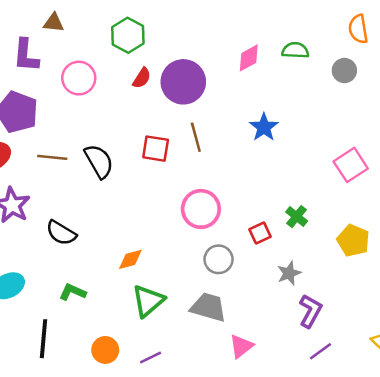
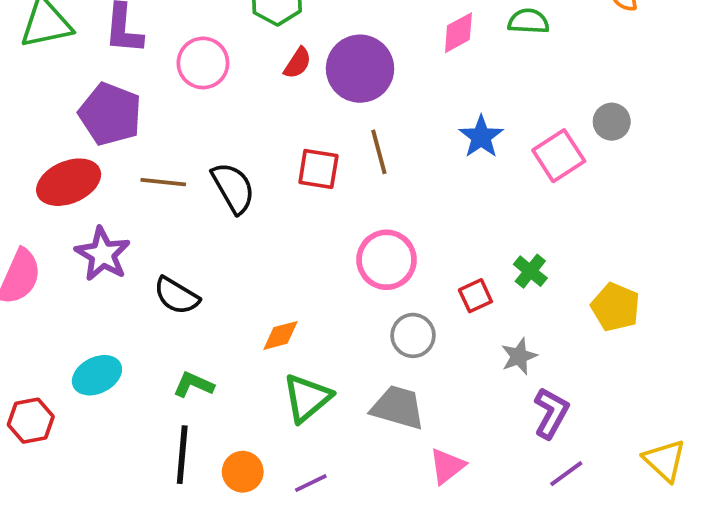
gray circle: (344, 71) -> (612, 122), moved
pink square: (351, 165) -> (559, 156), moved
black line: (44, 339) -> (182, 455), moved

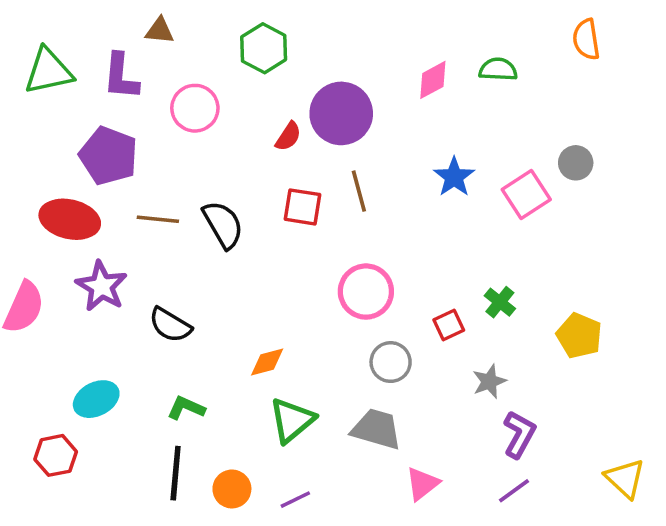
red semicircle: (298, 63) -> (288, 136), moved
red ellipse: (69, 182) -> (70, 219), turned 36
red hexagon: (31, 421) -> (56, 455), moved
purple line: (566, 474) -> (514, 491), moved

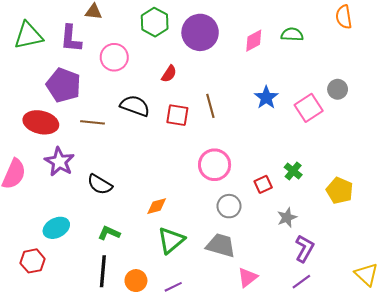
purple circle: (341, 113) -> (200, 32), moved
black semicircle: (223, 225) -> (135, 106), moved, turned -40

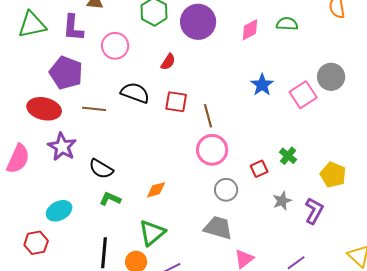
gray circle: (338, 89) -> (331, 77), size x1.4
brown line: (210, 106) -> (208, 116), moved
green L-shape: (109, 233) -> (110, 199), moved
green triangle: (171, 240) -> (152, 233), moved
purple L-shape: (304, 249) -> (314, 211), moved

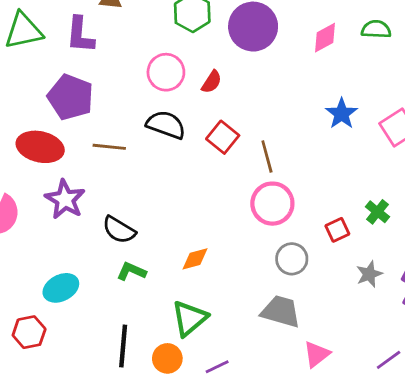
pink circle: (115, 46) -> (166, 72), moved
red square: (176, 102) -> (223, 137), turned 30

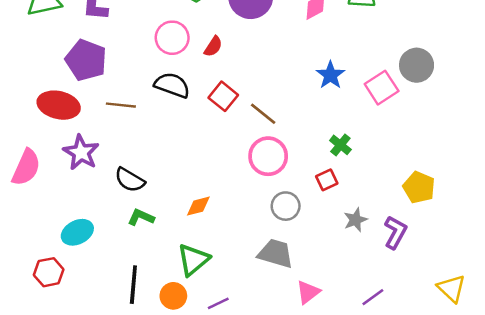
brown line: (267, 157) -> (263, 114), turned -36
green cross: (378, 212) -> (340, 145), moved

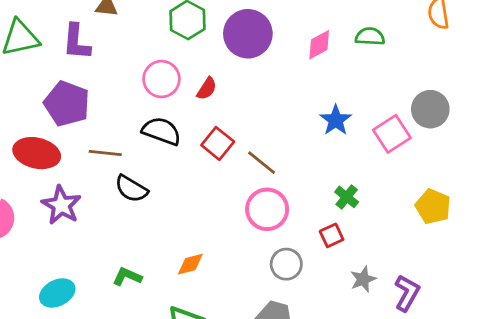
black semicircle: (130, 180) -> (131, 189), moved
yellow pentagon: (419, 187) -> (433, 207), moved

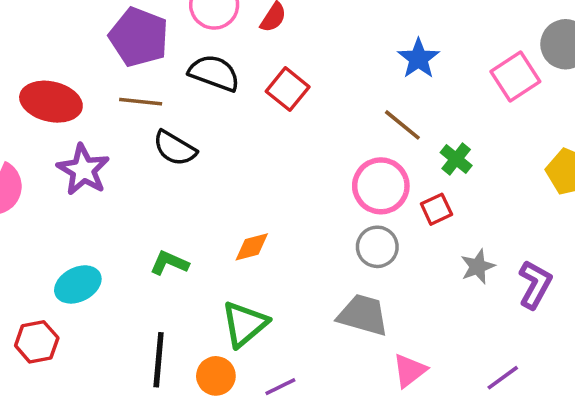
purple pentagon: (67, 104) -> (139, 37), moved
blue star: (336, 120) -> (418, 59), moved
brown line: (262, 163) -> (402, 125), moved
pink circle: (267, 209) -> (381, 186), moved

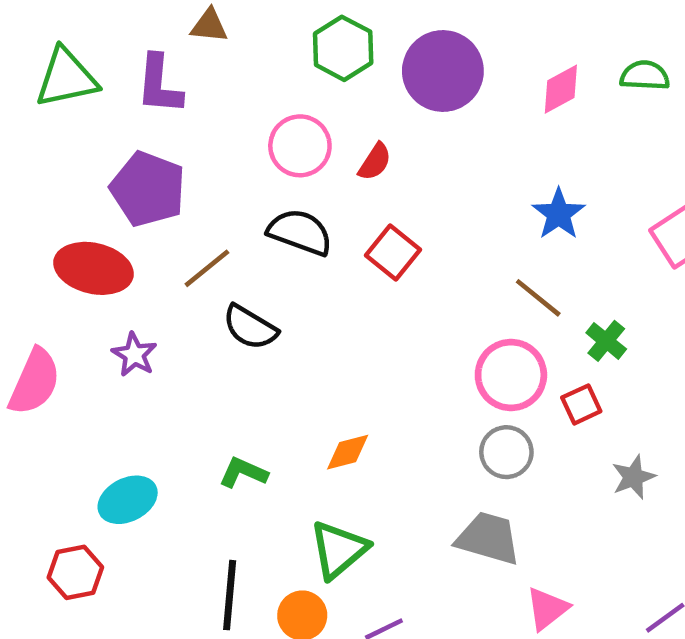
purple pentagon: (139, 37) -> (148, 189), moved
brown line: (141, 102) -> (207, 268), turned -45
purple star: (83, 170) -> (134, 355), size x0.7

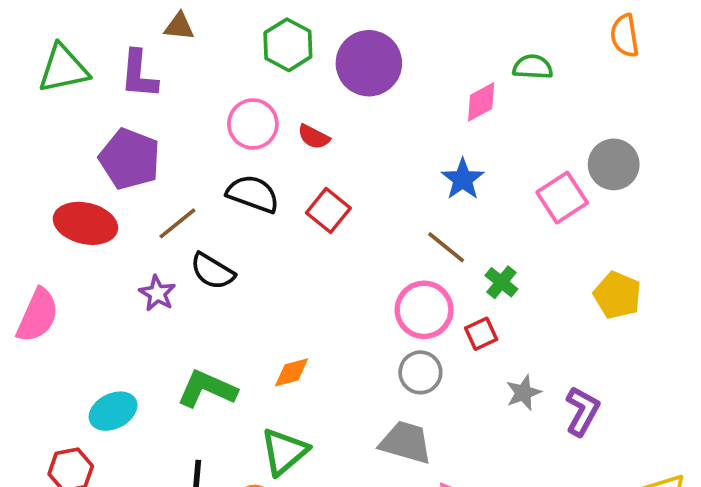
pink diamond: (561, 89) -> (481, 102), moved
red semicircle: (375, 162) -> (314, 137), turned 84
purple star: (134, 355) -> (157, 293), moved
green L-shape: (243, 473) -> (207, 389), size x1.5

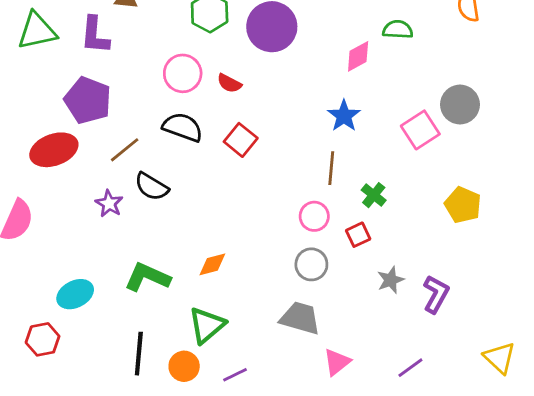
red ellipse: (85, 223) -> (54, 150), turned -33
brown line: (446, 247) -> (331, 168), turned 56
pink circle: (424, 310) -> (314, 216), size x0.7

